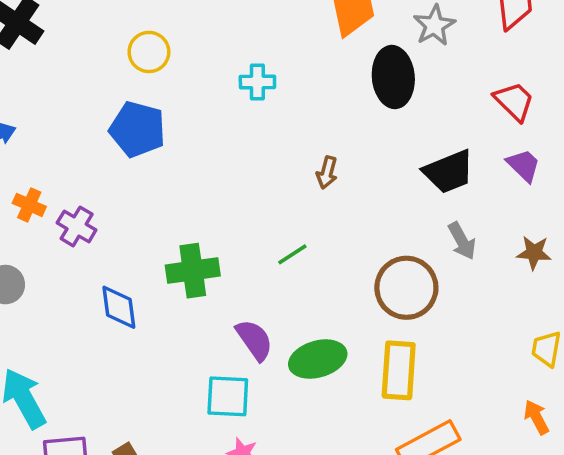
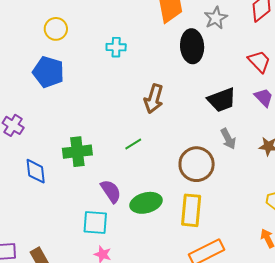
brown arrow: (327, 173) -> (154, 99), size x1.6

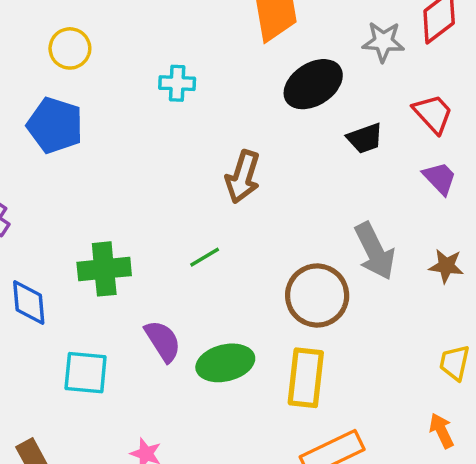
gray star: (216, 18) -> (383, 42), moved, turned 30
black ellipse: (192, 46) -> (313, 84), turned 60
black trapezoid: (222, 100) -> (365, 138), moved, size x0.7
gray arrow: (228, 139) -> (375, 251), size x1.5
cyan square: (95, 222) -> (86, 373), moved

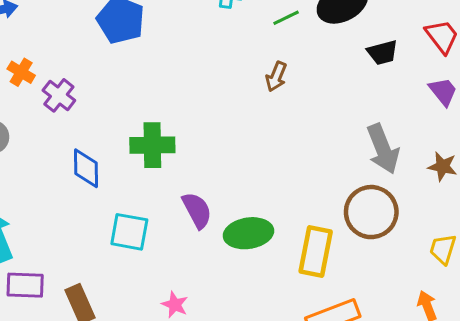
brown arrow: (243, 177) -> (276, 77), size x0.7
green line: (205, 257) -> (286, 18), moved
brown circle: (317, 295) -> (371, 212), moved

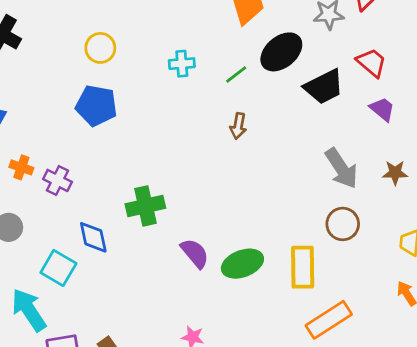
black trapezoid: (382, 52) -> (324, 87), size x1.5
brown circle: (371, 212) -> (343, 224), size x0.7
cyan square: (129, 232) -> (58, 268), moved, turned 32

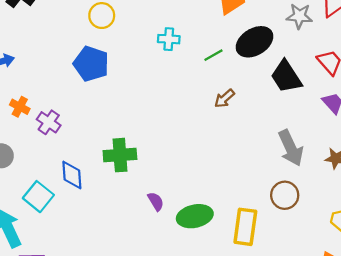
black trapezoid: (324, 87) -> (286, 77), turned 75
brown arrow: (238, 126) -> (224, 98), moved, turned 30
purple semicircle: (195, 253) -> (156, 201), size x0.7

